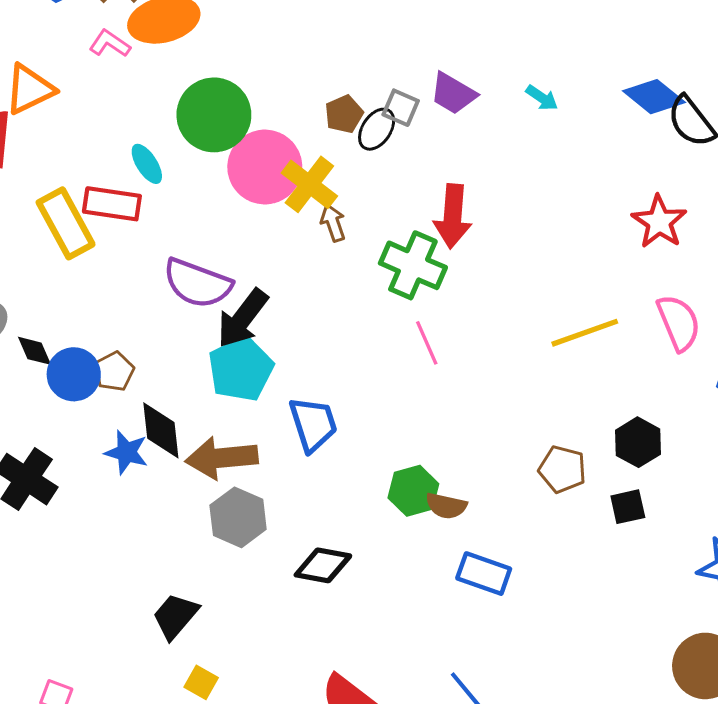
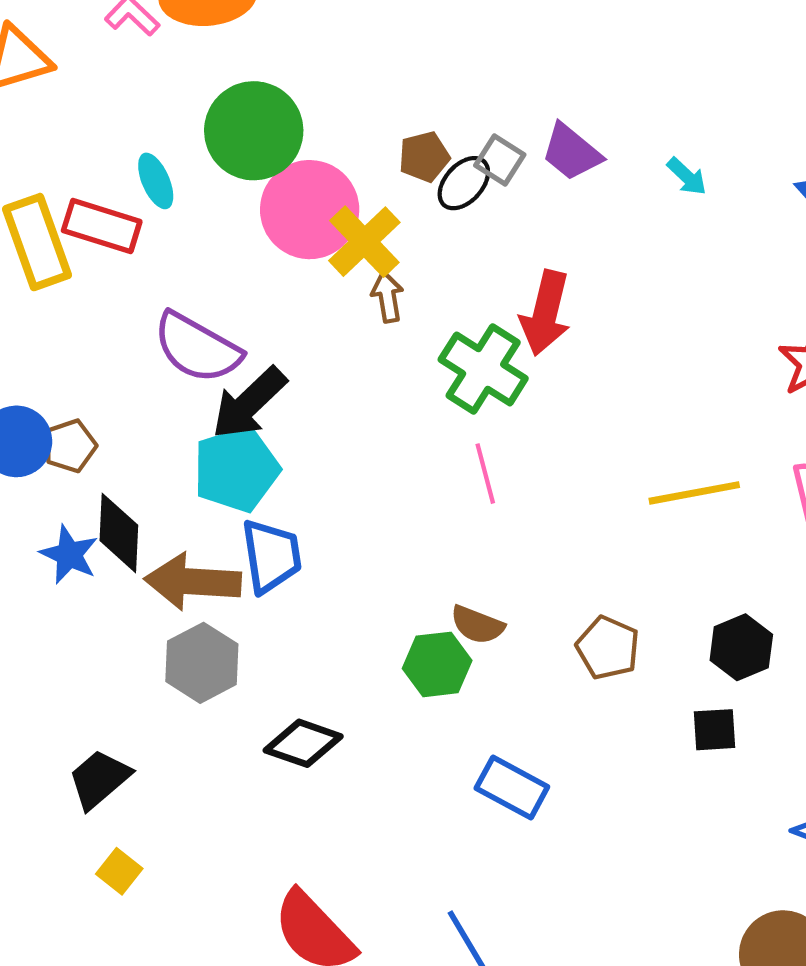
blue trapezoid: (313, 424) -> (271, 556), moved
brown pentagon: (562, 469) -> (608, 648), moved
brown semicircle: (446, 506) -> (477, 625), moved

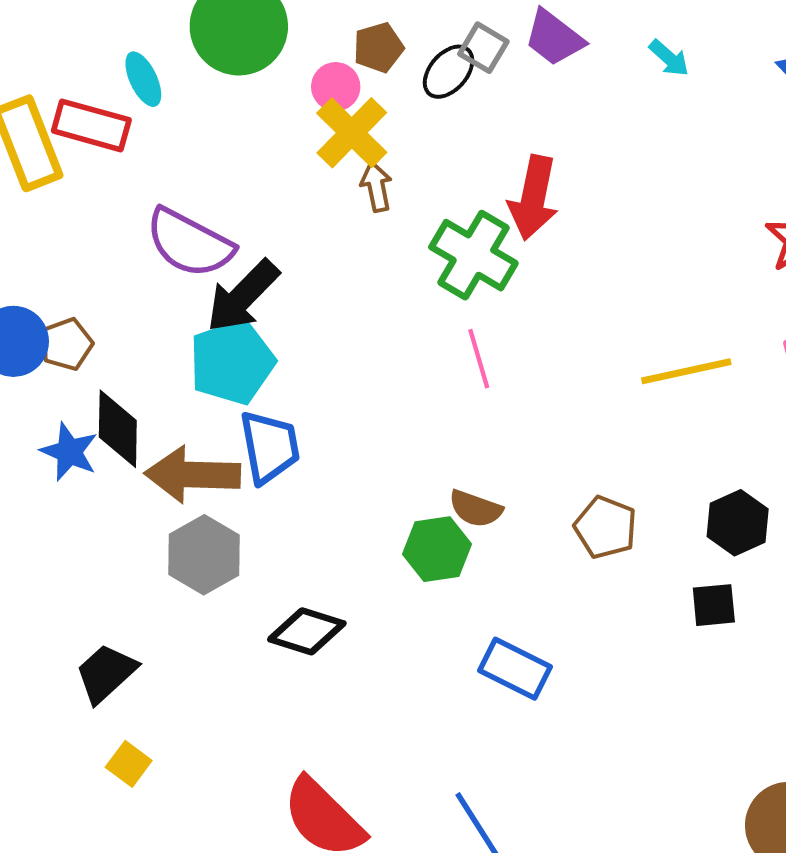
brown pentagon: (424, 157) -> (378, 47), moved
pink circle: (310, 210) -> (336, 87), moved, size x0.5

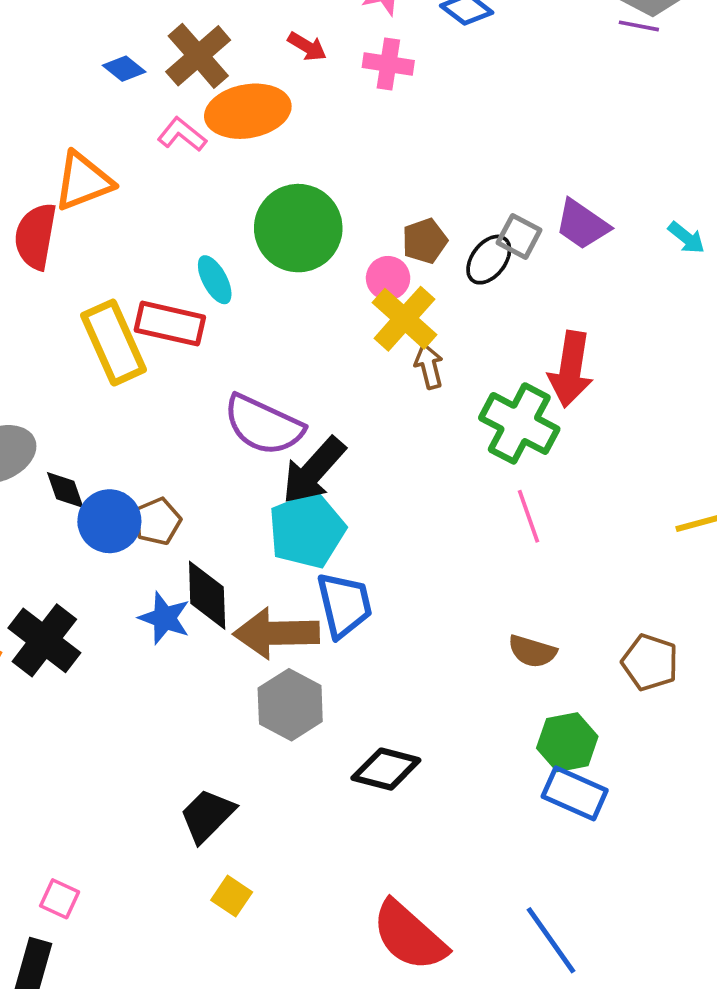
green hexagon: (437, 549) -> (567, 742), moved

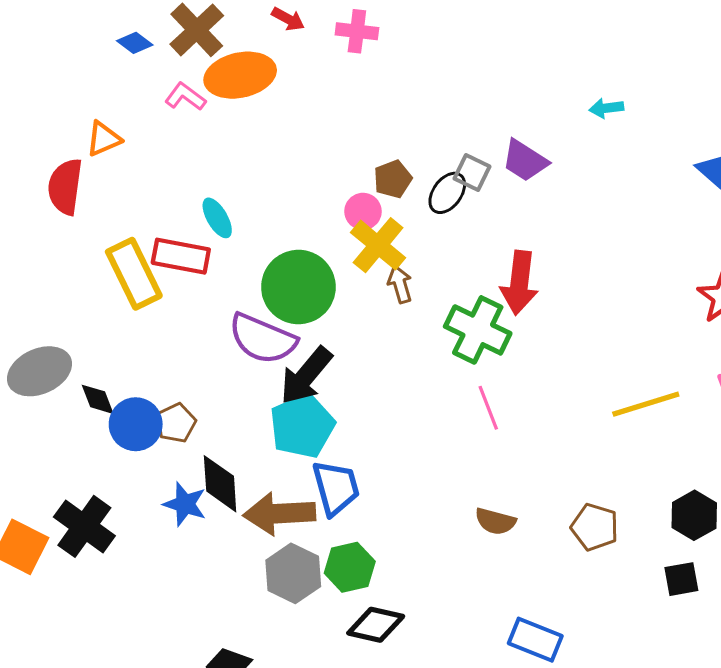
orange triangle: (83, 181) -> (104, 139), size x0.7
green circle: (298, 228) -> (298, 287), moved
cyan arrow: (686, 238) -> (606, 108), moved, turned 136
green hexagon: (567, 742) -> (350, 567), moved

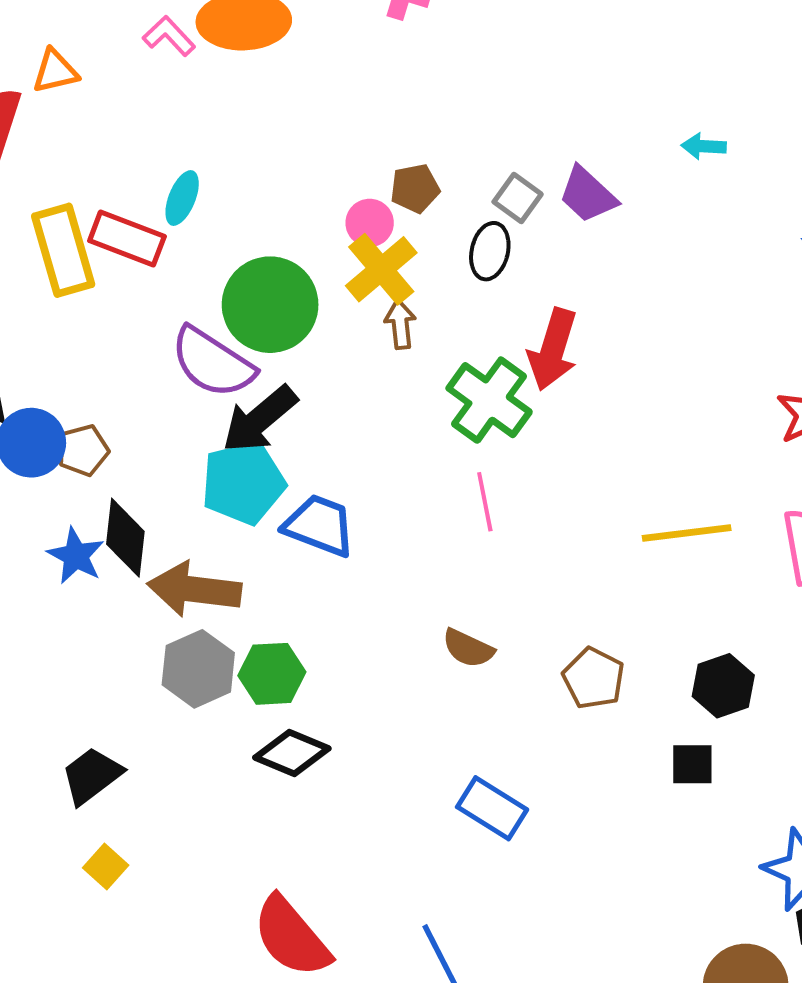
black ellipse: (447, 193) -> (490, 251), moved, turned -33
cyan ellipse: (217, 218) -> (182, 198), turned 42
blue trapezoid: (336, 488) -> (319, 525), moved, turned -64

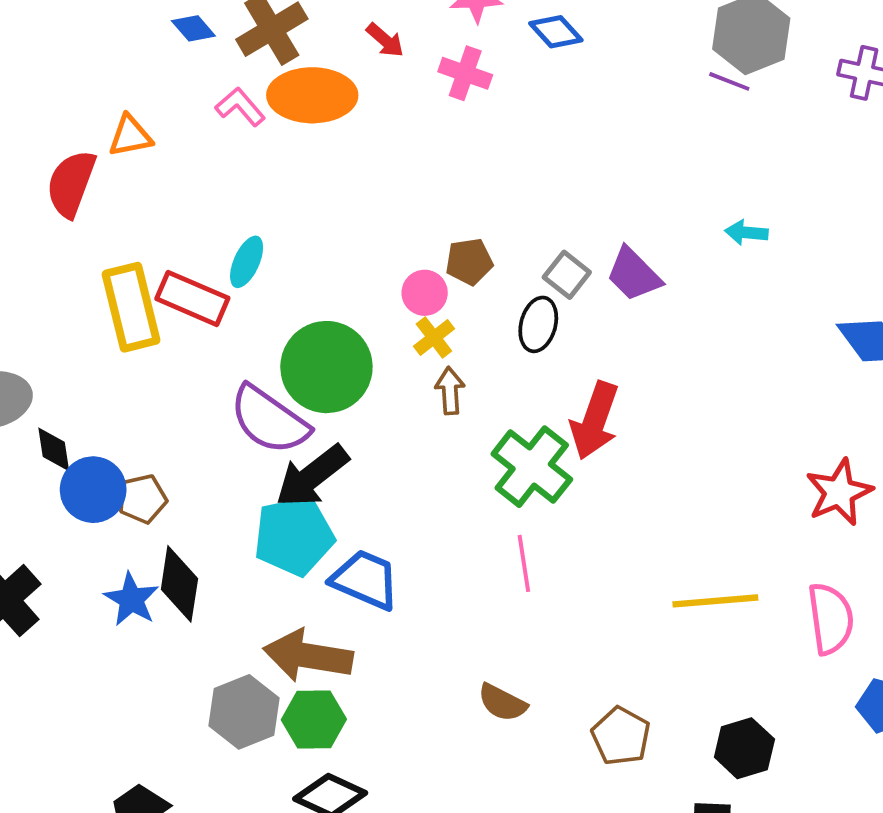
yellow cross: (381, 269) -> (434, 338), size x0.6
brown arrow: (194, 589) -> (308, 656), moved

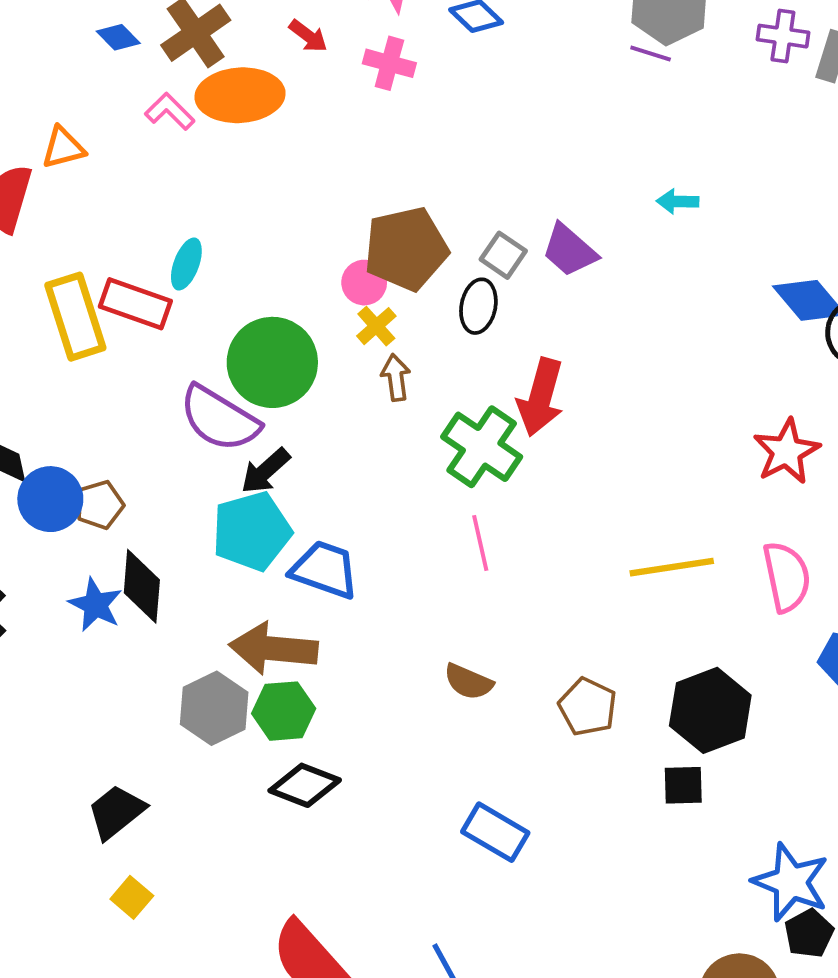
brown pentagon: (469, 262) -> (406, 249), size x1.8
black arrow: (312, 476) -> (265, 471), size x0.7
black hexagon: (744, 748) -> (710, 710), size x1.4

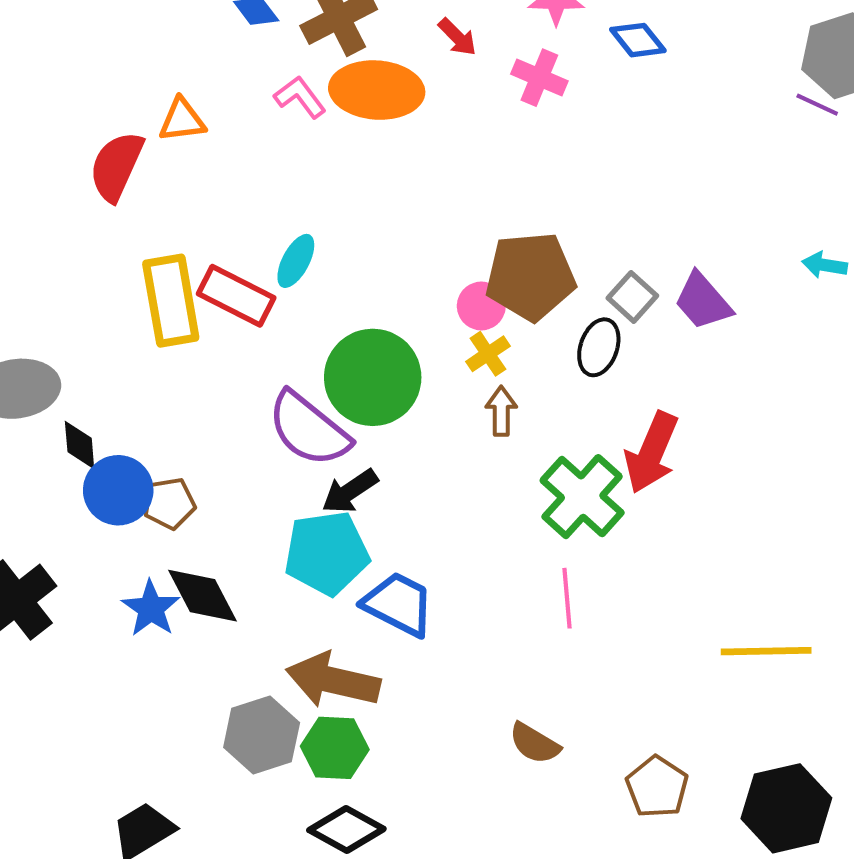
black diamond: (142, 586) -> (203, 596), turned -40

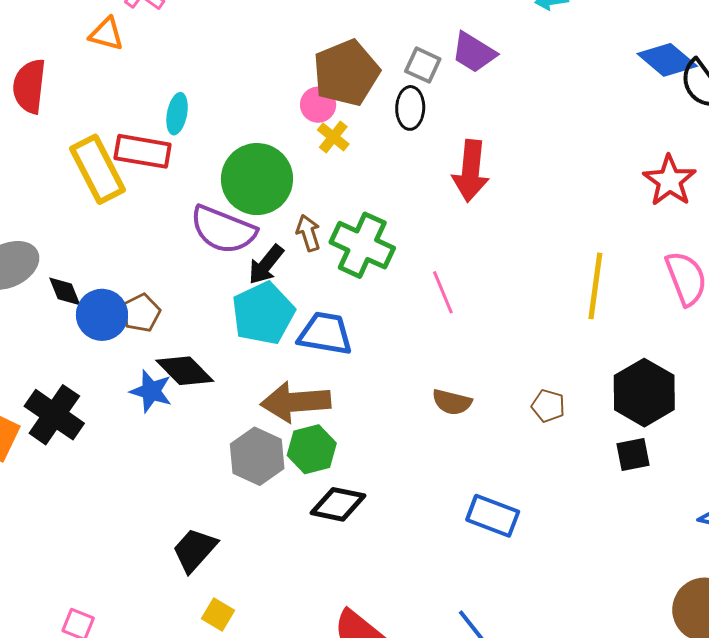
orange triangle: (182, 120) -> (106, 34), moved, turned 39
brown arrow: (501, 411) -> (308, 233), moved
green cross: (582, 497) -> (362, 245), moved
yellow line: (766, 651) -> (595, 286), turned -64
brown pentagon: (657, 787) -> (548, 406), size x0.7

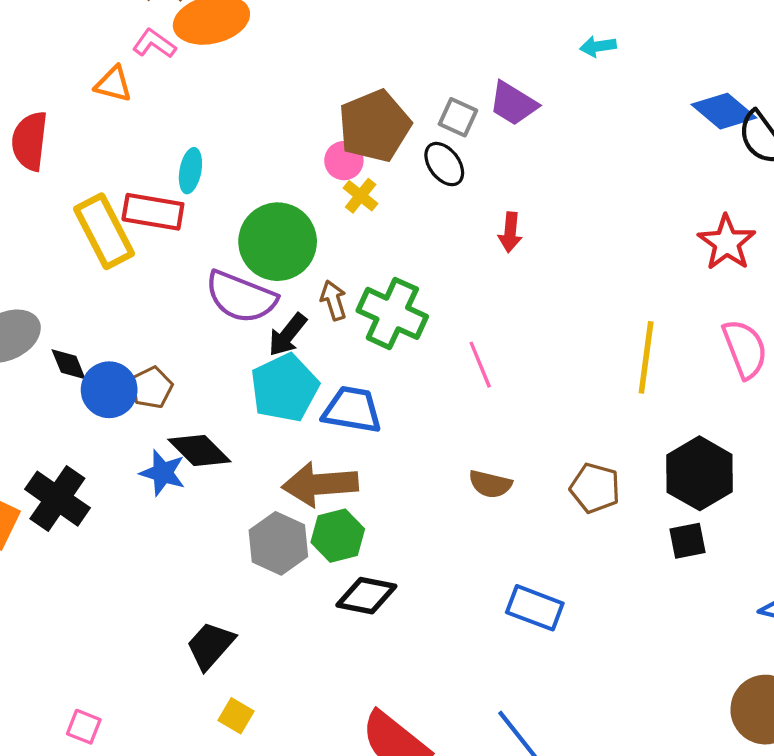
black ellipse: (410, 108) -> (444, 164), turned -39
red arrow: (471, 171) -> (510, 232), size x0.6
brown pentagon: (548, 406) -> (595, 488), size x1.4

